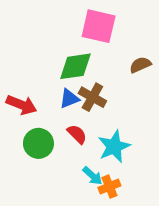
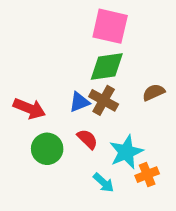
brown semicircle: (140, 65) -> (154, 92), moved
green diamond: (75, 66) -> (107, 67), moved
orange cross: (109, 187) -> (147, 175), moved

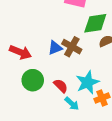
green diamond: (107, 67) -> (95, 23), moved
red semicircle: (87, 139) -> (61, 86), moved

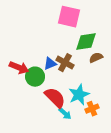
green circle: (33, 80) -> (35, 77), moved
red semicircle: (61, 86) -> (55, 98), size x1.6

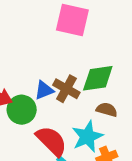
green diamond: (86, 42) -> (98, 78), moved
brown semicircle: (96, 58) -> (107, 110), moved, turned 40

